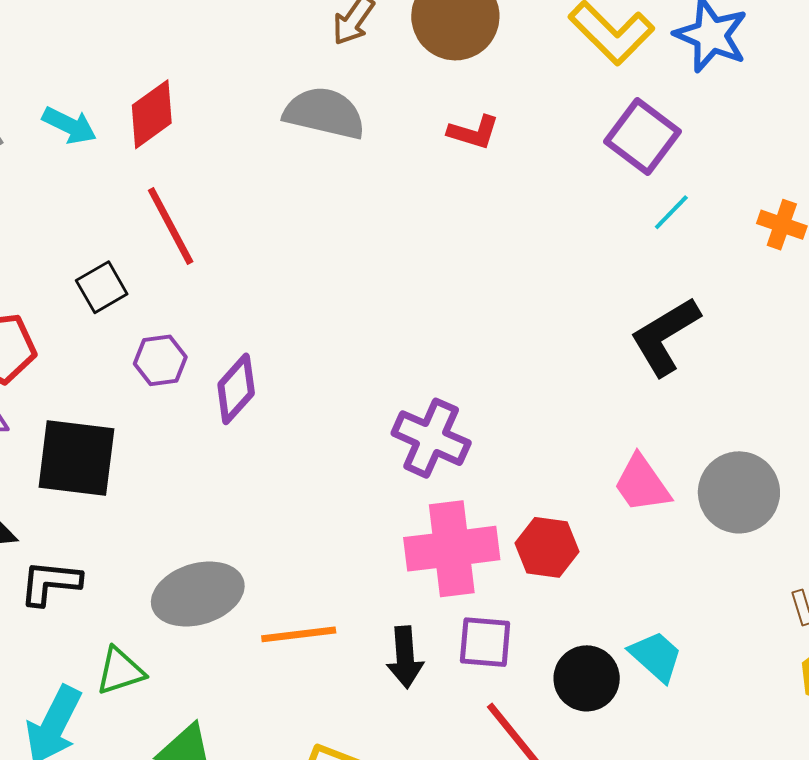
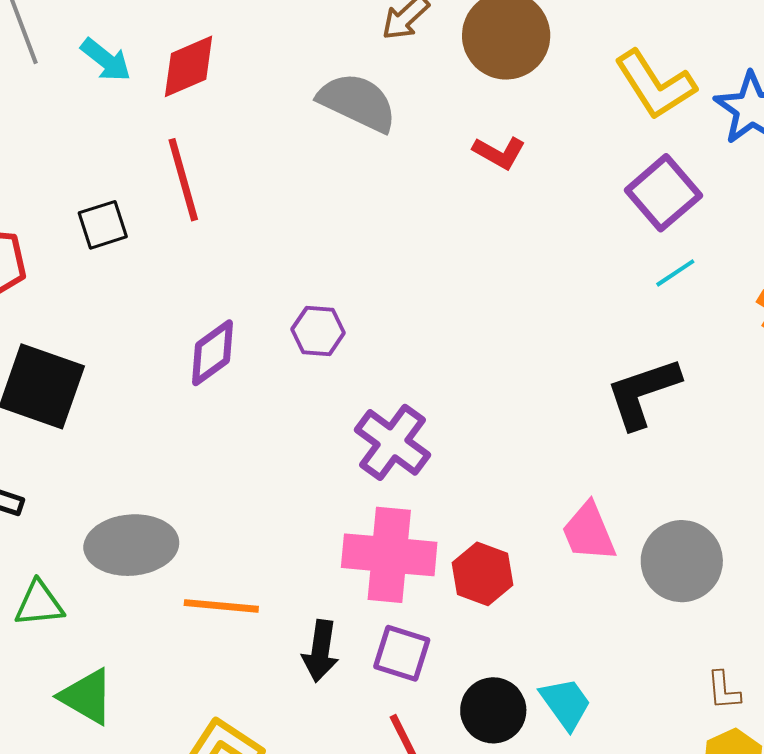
purple hexagon: (160, 360) -> (318, 331), moved

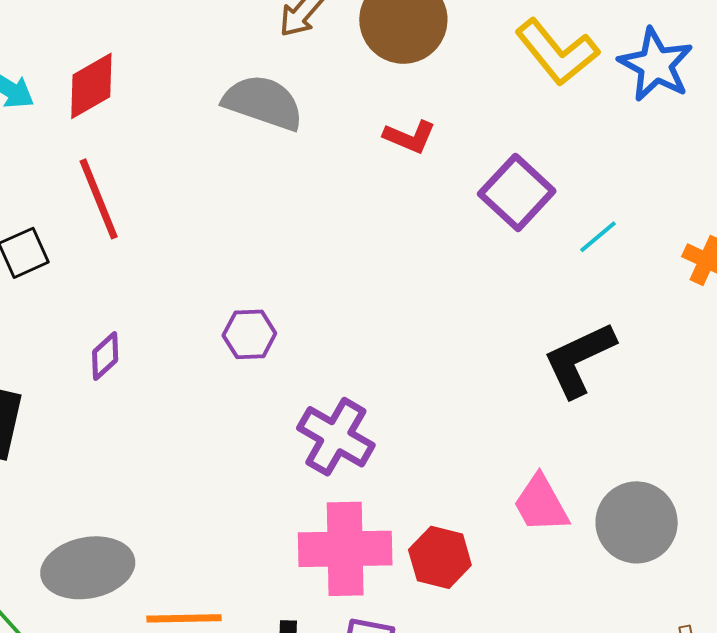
purple square: (663, 193) -> (517, 193), moved
purple diamond: (212, 353) -> (105, 356), moved, size x0.7

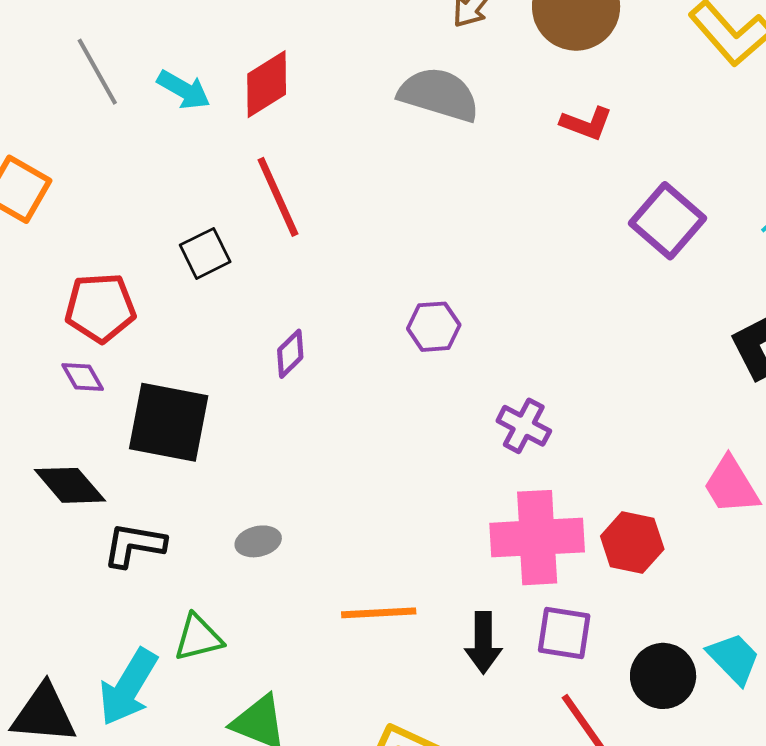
purple square: (517, 193) -> (668, 221), moved
purple cross: (336, 437) -> (524, 426), size x0.7
gray ellipse: (88, 568) -> (258, 541), moved, size x0.5

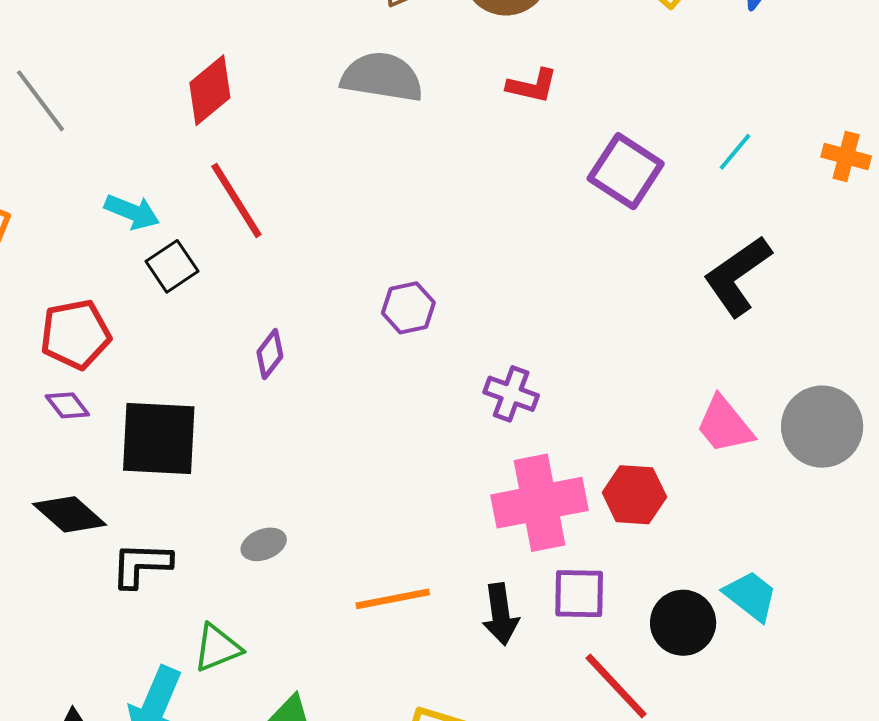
cyan arrow: (184, 90) -> (132, 212), moved

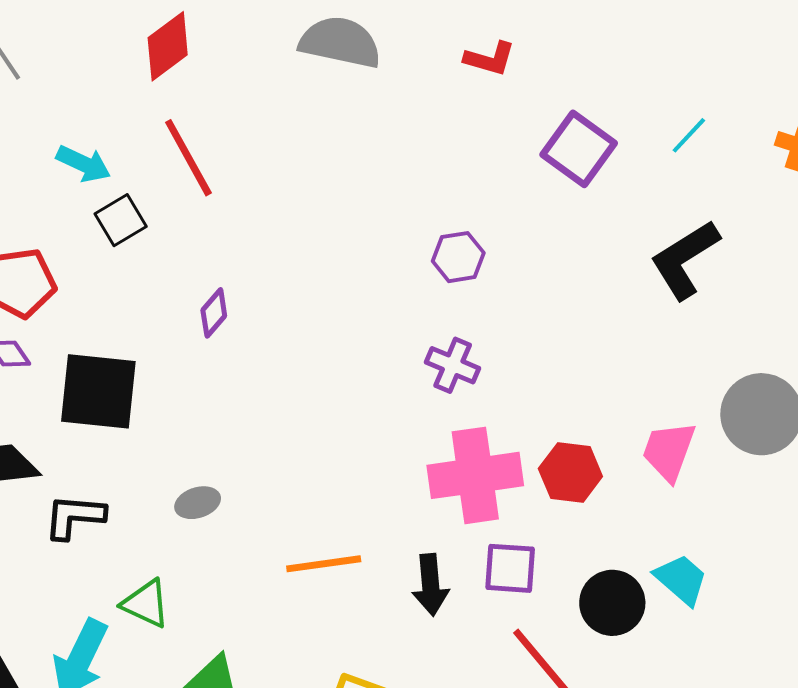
purple hexagon: (408, 308) -> (458, 257), moved
pink trapezoid: (725, 425) -> (669, 451), moved, turned 56
green triangle: (217, 648) -> (146, 604), turned 44

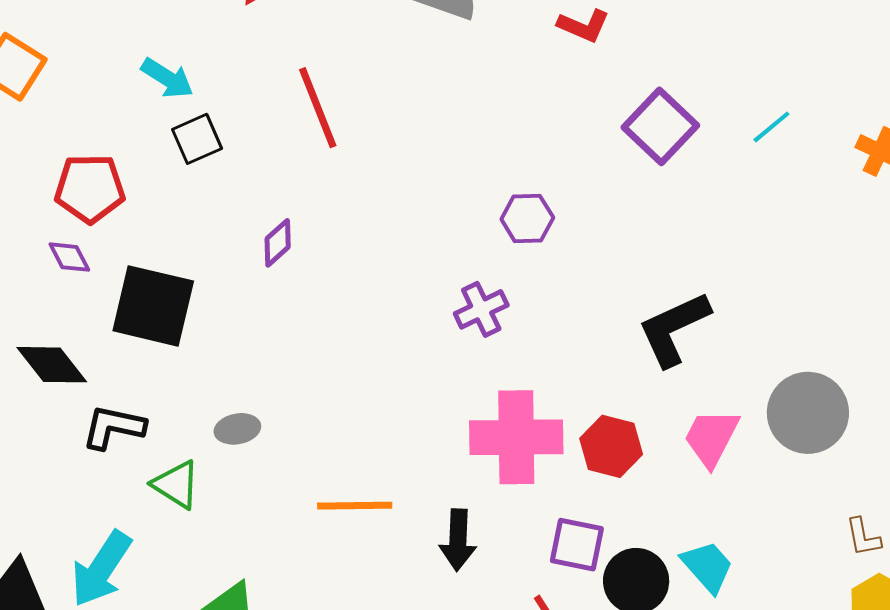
red line: (188, 158) -> (318, 108), moved
black L-shape: (685, 259) -> (674, 329), moved
purple cross: (453, 365) -> (481, 309), moved, turned 34
purple square: (510, 568) -> (577, 545), moved
green triangle: (146, 604) -> (176, 485), moved

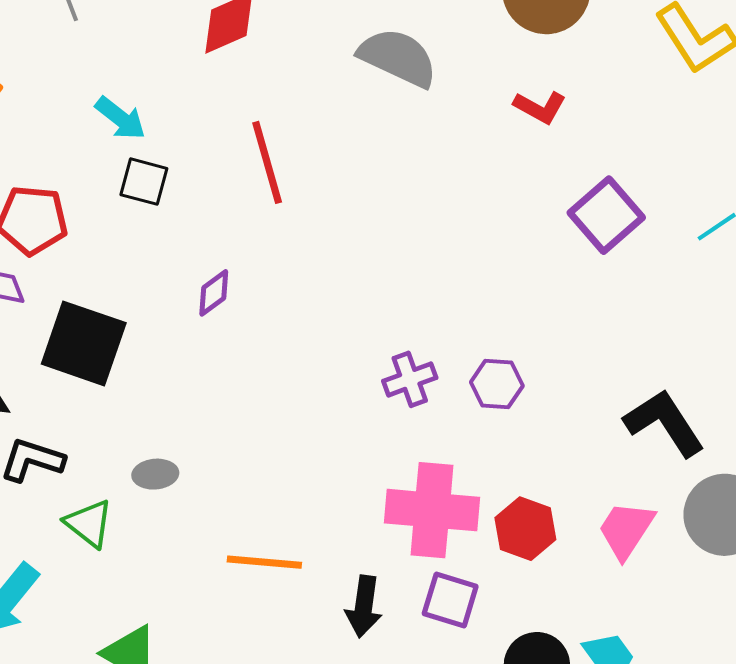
black square: (197, 139) -> (144, 182), turned 33
purple hexagon: (527, 218) -> (497, 384), moved
black L-shape: (674, 329) -> (664, 423), moved, turned 76
purple square: (577, 545) -> (450, 600), moved

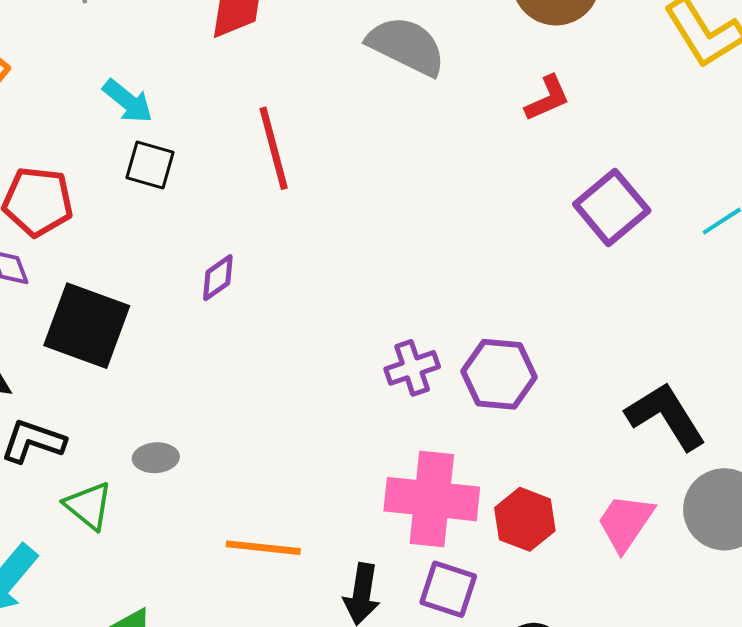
red L-shape: (540, 107) -> (547, 98), turned -54
purple hexagon: (497, 384) -> (499, 374), size x1.4

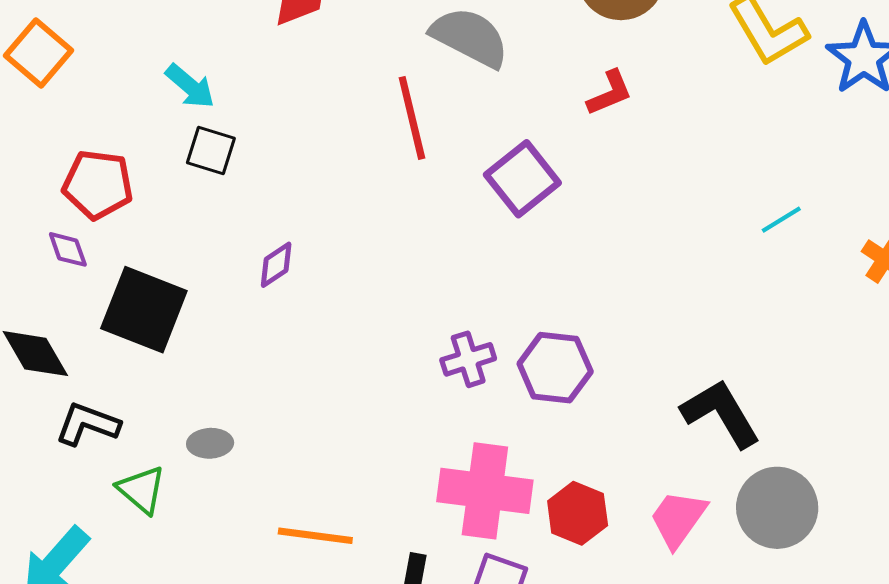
red line: (274, 148) -> (412, 118), moved
purple square: (612, 207) -> (522, 179), moved

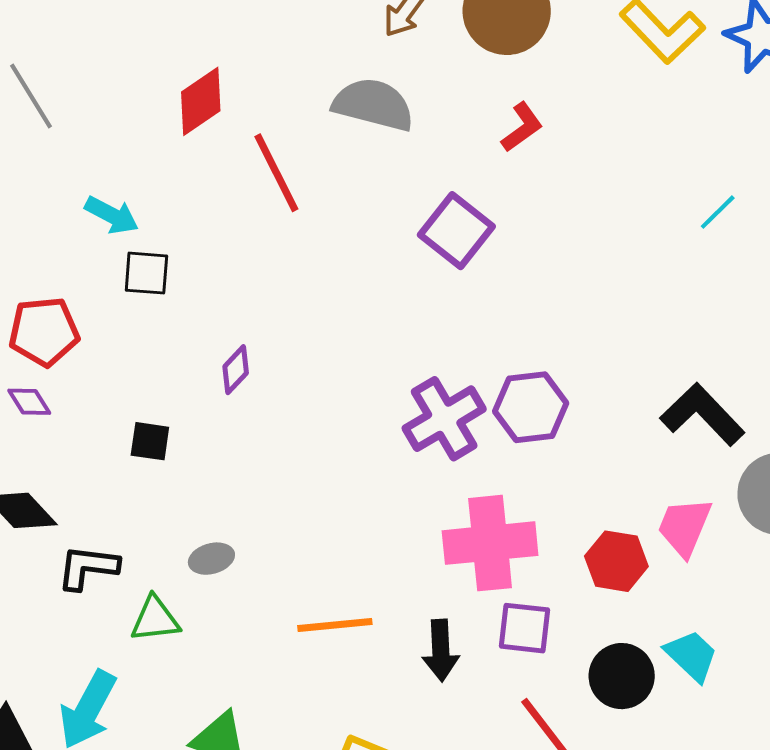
red line: (412, 118) -> (276, 173), moved
black square: (144, 310) -> (150, 441), moved, size x0.5
purple cross: (468, 359) -> (444, 419), size x1.5
green triangle: (142, 490) -> (155, 619), turned -34
red hexagon: (578, 513) -> (616, 561), moved

